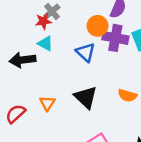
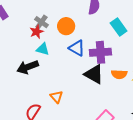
orange circle: (97, 26) -> (66, 26), moved
purple cross: (115, 38) -> (100, 52), moved
black triangle: (86, 97) -> (94, 74), moved

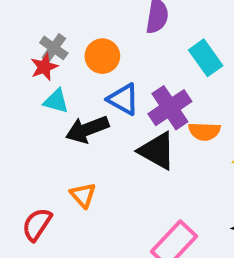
purple cross: (100, 52) -> (170, 108), turned -30
black arrow: (28, 67) -> (87, 129), moved
orange semicircle: (119, 74) -> (204, 131), moved

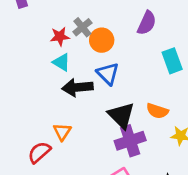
gray cross: (54, 48) -> (82, 27), moved
purple cross: (170, 108) -> (130, 141), moved
red semicircle: (37, 224) -> (39, 152), moved

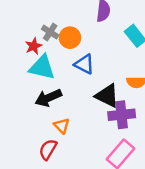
cyan triangle: (61, 62) -> (42, 67), size x1.6
black arrow: (77, 87) -> (48, 98), moved
purple cross: (130, 141) -> (122, 115), turned 30

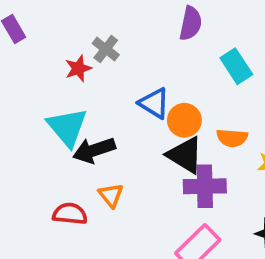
orange circle: (70, 38) -> (184, 120), moved
cyan triangle: (42, 67) -> (67, 127), moved, turned 32
red semicircle: (48, 149) -> (70, 214), moved, turned 60

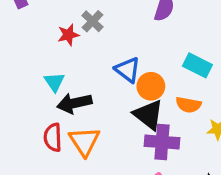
cyan rectangle: (236, 66) -> (197, 65), moved, turned -36
cyan triangle: (67, 127) -> (54, 82), size x0.6
orange triangle: (111, 195) -> (84, 141), size x1.5
red semicircle: (70, 214) -> (53, 137), moved, turned -104

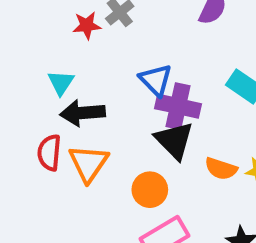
orange circle: (151, 86) -> (150, 190), moved
orange semicircle: (188, 105) -> (221, 169), moved
purple cross: (162, 142) -> (178, 106), moved

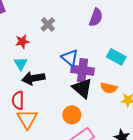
red star: (87, 25) -> (22, 42), moved
orange triangle: (89, 163) -> (27, 119), moved
orange semicircle: (221, 169) -> (109, 88), moved

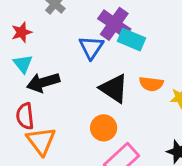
cyan rectangle: (116, 57) -> (131, 40), moved
blue triangle: (70, 58) -> (91, 47), turned 30
purple cross: (83, 70) -> (114, 24), moved, turned 35

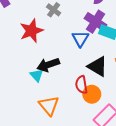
red star: (22, 32) -> (31, 31), size x1.6
cyan triangle: (23, 64) -> (37, 75), moved
red semicircle: (25, 116) -> (81, 85), moved

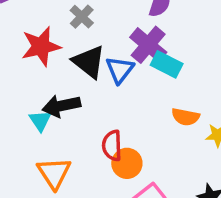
black triangle: (98, 66) -> (89, 62), moved

